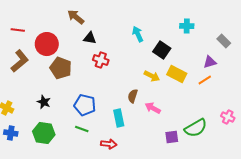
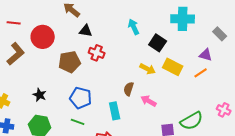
cyan cross: (187, 26) -> (183, 19), size x1.6
purple triangle: (210, 62) -> (206, 55), turned 32
brown pentagon: (61, 68) -> (70, 62), moved, turned -30

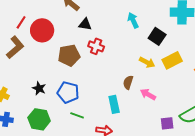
red line: (14, 23) -> (21, 22), moved, turned -64
yellow rectangle: (173, 67) -> (172, 60), turned -54
blue pentagon: (81, 98) -> (68, 92), moved

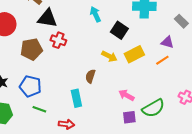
black triangle: (85, 24) -> (47, 18), size x1.5
pink arrow: (148, 94) -> (126, 95), moved

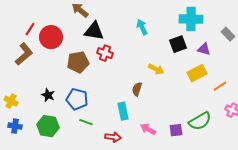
black square: (119, 30) -> (178, 44), moved, turned 36
purple triangle: (167, 42) -> (204, 49), moved
yellow rectangle: (134, 54) -> (197, 73), moved
orange line: (162, 60) -> (220, 86), moved
pink arrow: (126, 95) -> (148, 129), moved

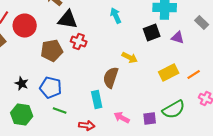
yellow rectangle: (197, 73) -> (169, 72), moved
brown semicircle: (137, 89) -> (111, 78), size x1.5

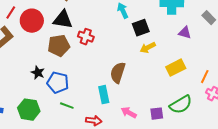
black triangle: (68, 20) -> (63, 20), moved
black square: (152, 32) -> (141, 28), moved
yellow arrow: (130, 58) -> (148, 48), moved, turned 126
orange line: (194, 74) -> (205, 77), moved, turned -32
black star: (22, 84) -> (38, 73), moved

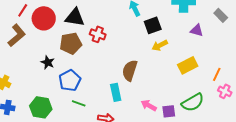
black star: (38, 73) -> (48, 62), moved
blue pentagon: (58, 83) -> (70, 80), turned 30
pink arrow: (129, 113) -> (149, 105), moved

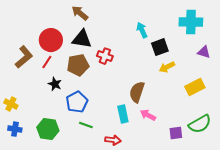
red line: (23, 10) -> (47, 62), moved
pink arrow: (149, 105) -> (148, 115), moved

